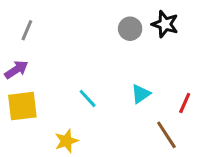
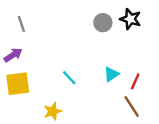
gray line: (27, 30) -> (21, 24), turned -42
red line: (185, 103) -> (135, 81), moved

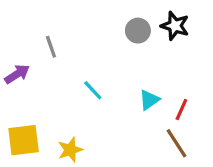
gray line: (21, 24) -> (51, 47), moved
cyan line: (69, 78) -> (93, 90), moved
yellow square: (18, 84) -> (24, 140), moved

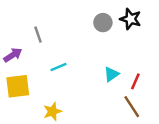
cyan line: (93, 90) -> (58, 67), moved, turned -70
yellow square: (24, 140) -> (18, 86), moved

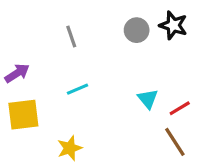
gray line: (38, 35) -> (71, 37), moved
cyan triangle: (111, 74) -> (148, 99), turned -35
red line: (135, 81) -> (180, 108), turned 35

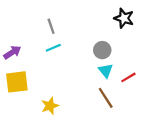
gray circle: (137, 30) -> (102, 50), moved
cyan line: (78, 89) -> (53, 48), moved
brown line: (175, 142) -> (106, 98), moved

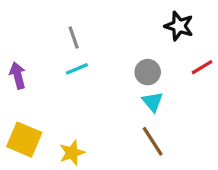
purple arrow: (12, 52) -> (18, 75), turned -72
red line: (128, 77) -> (202, 67), moved
yellow square: (17, 82) -> (24, 140), moved, turned 30

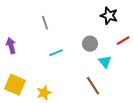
cyan line: (77, 69) -> (56, 53), moved
cyan triangle: (153, 102) -> (105, 62), moved

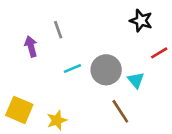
gray circle: (90, 44) -> (106, 70), moved, size x1.5
purple arrow: (11, 46) -> (31, 46), moved

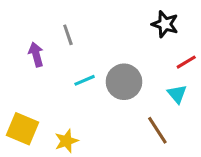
cyan triangle: (136, 80) -> (177, 94), moved
brown line: (120, 111) -> (157, 130), moved

